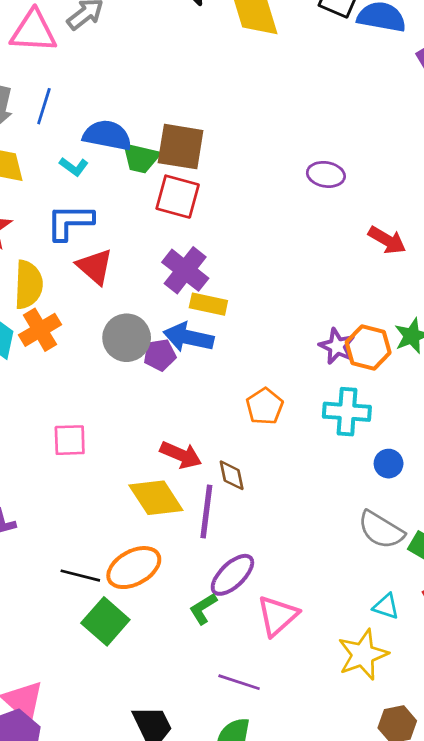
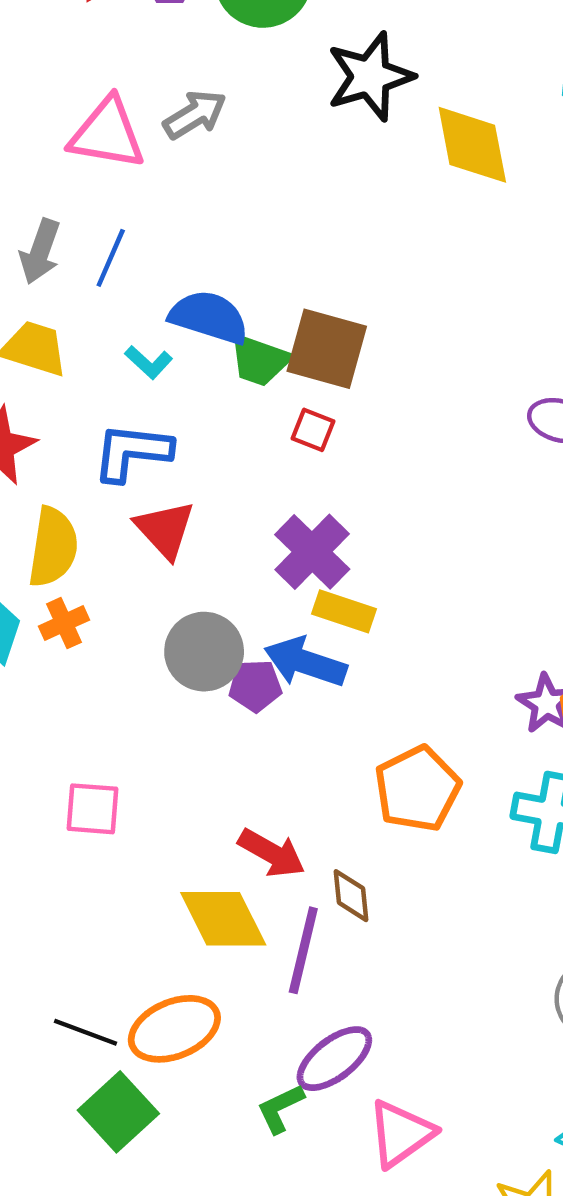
red square: (178, 197) -> (313, 430), size x0.6
orange cross: (40, 330) -> (64, 623), size x0.7
orange pentagon: (265, 406) -> (417, 789), size x1.4

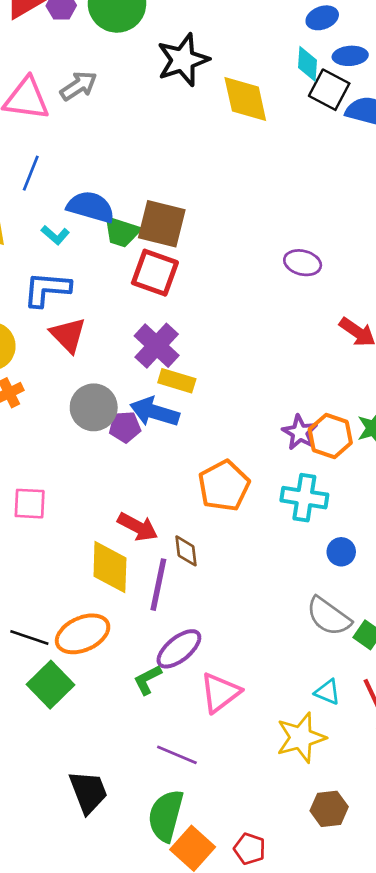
red square: (313, 430) -> (155, 273), size x1.8
yellow diamond: (223, 919) -> (110, 567), turned 30

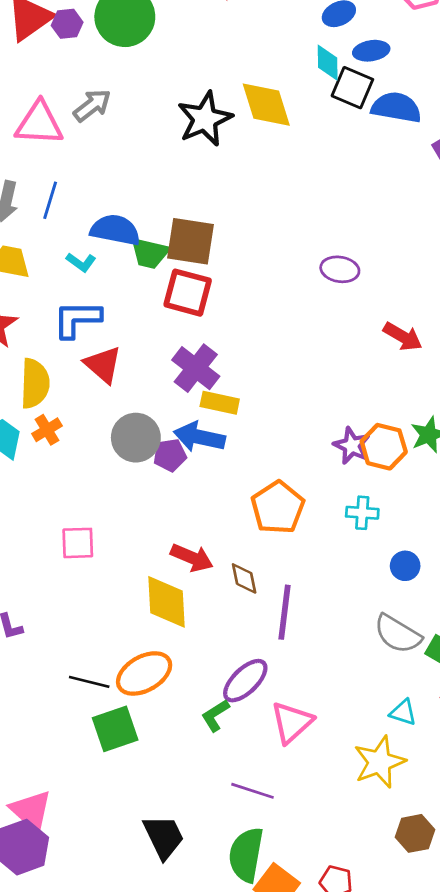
black star: (183, 60) -> (205, 119), moved
cyan cross: (304, 498) -> (362, 513), size x0.7
purple line: (158, 585) -> (285, 612), moved
green square: (50, 685) -> (115, 729), turned 30

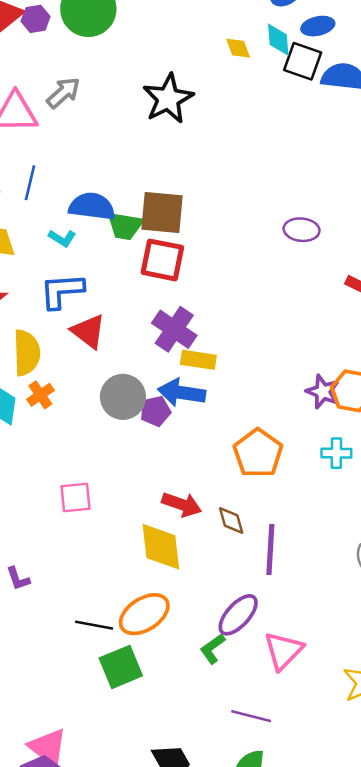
yellow diamond: (266, 105) -> (238, 48), moved, size x0.5

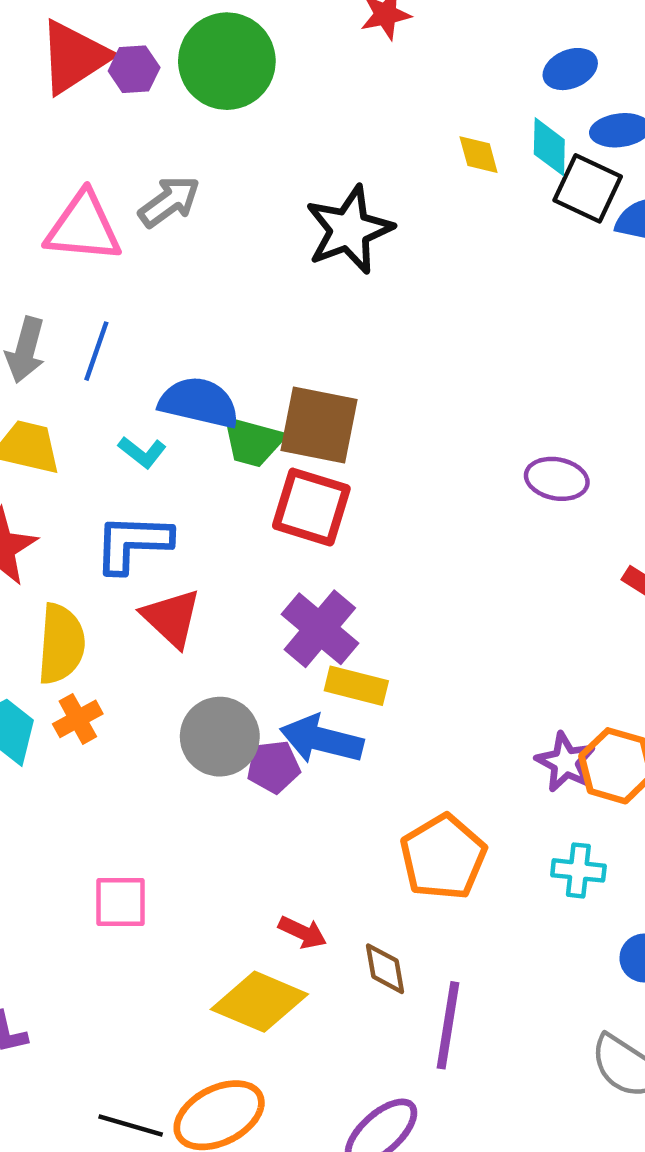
red arrow: (182, 504) -> (303, 932), size x0.7
yellow diamond: (161, 547) -> (259, 1002), turned -66

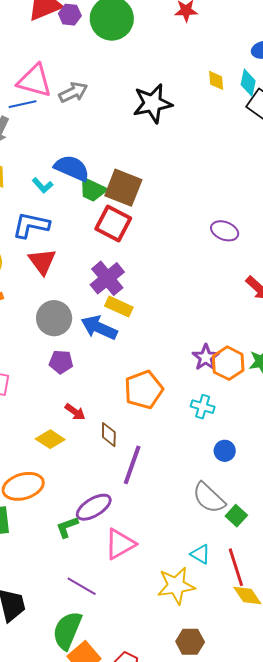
gray arrow: (169, 202) -> (73, 92), moved
blue line: (96, 351) -> (23, 104), moved, turned 48
purple pentagon: (273, 767) -> (61, 362), moved
yellow diamond: (259, 1002) -> (50, 439), size x0.7

